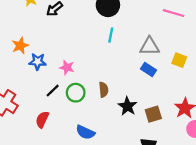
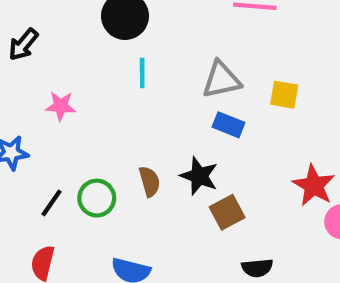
pink star: (67, 68) -> (61, 106), moved
black star: (127, 106) -> (199, 176), moved
brown square: (153, 114) -> (227, 212), moved

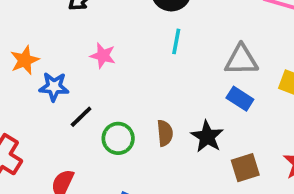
black line: (51, 203) -> (81, 117), moved
brown square: (227, 212) -> (245, 168), moved

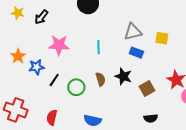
cyan line: (176, 41) -> (99, 47), moved
pink star: (103, 56) -> (59, 45), size x1.5

